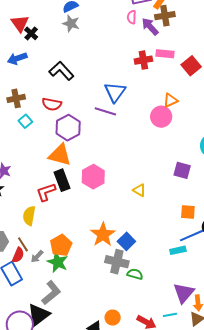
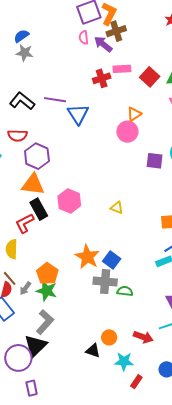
purple line: (105, 111) -> (55, 100), moved
purple square: (182, 170) -> (155, 161), moved

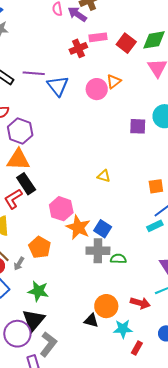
pink circle: (127, 132) -> (97, 89), moved
pink hexagon: (69, 201) -> (61, 209), moved
green star: (47, 291) -> (38, 291), moved
gray L-shape: (45, 322) -> (48, 344), moved
orange circle: (109, 337) -> (106, 306), size x1.5

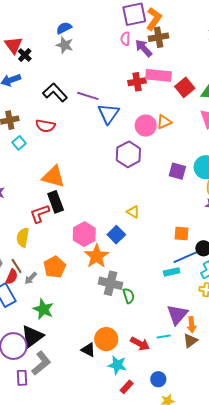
pink rectangle: (98, 37) -> (159, 75), size x1.4
purple hexagon: (20, 131) -> (128, 154), moved
blue square: (103, 229) -> (116, 235), moved
green semicircle: (118, 259) -> (129, 296), turned 56

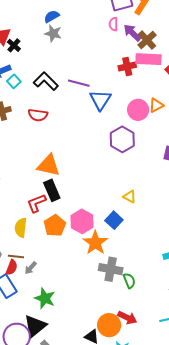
brown cross: (159, 37) -> (147, 40), moved, turned -30
cyan square: (19, 143) -> (14, 81), moved
brown line: (17, 266) -> (16, 256), turned -49
orange pentagon: (55, 267) -> (55, 226), moved
red arrow: (140, 344) -> (127, 318), moved

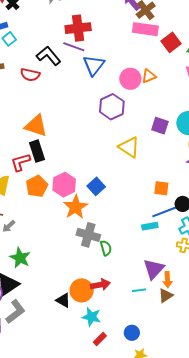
red cross: (127, 67) -> (78, 28), moved, size x1.4
black L-shape: (46, 81) -> (49, 56), moved
yellow triangle: (130, 197) -> (129, 147), moved, size x1.6
red arrow: (127, 318) -> (100, 285), turned -42

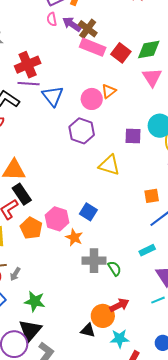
pink rectangle: (145, 29) -> (93, 47), turned 30
orange star: (76, 207) -> (74, 237), size x0.7
cyan rectangle: (150, 226) -> (147, 250), moved

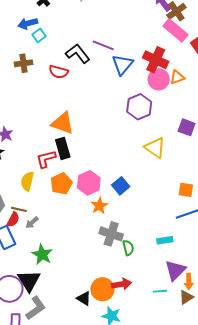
red cross: (28, 65) -> (156, 60), moved, turned 30
black triangle: (30, 330) -> (29, 281), turned -30

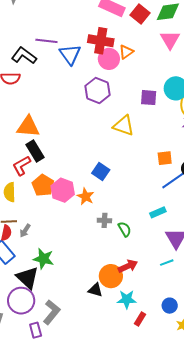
pink hexagon: (89, 183) -> (63, 190), moved
gray cross: (111, 234) -> (104, 220), size x0.6
black triangle: (29, 281) -> (28, 278), moved

